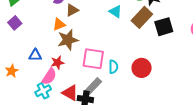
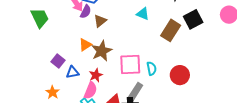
brown rectangle: (142, 17) -> (171, 30), moved
purple square: (15, 23) -> (58, 61), moved
orange triangle: (59, 24) -> (85, 45), moved
red circle: (142, 68) -> (180, 75), moved

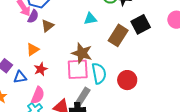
cyan triangle: (143, 14) -> (90, 19), turned -32
brown star: (102, 51) -> (82, 53), moved, turned -30
cyan semicircle: (151, 68) -> (99, 73), size x1.5
red star: (96, 75) -> (41, 69), moved

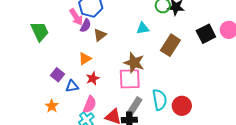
black square: (141, 24) -> (206, 34), moved
cyan semicircle: (99, 73) -> (160, 100), moved
red circle: (127, 80) -> (182, 106), moved

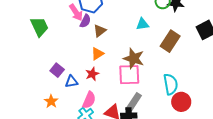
orange triangle: (85, 59) -> (98, 54), moved
cyan semicircle: (160, 100) -> (171, 84), moved

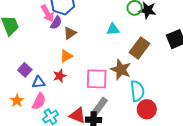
brown star: (134, 58) -> (121, 70), moved
pink semicircle: (89, 100) -> (39, 101), moved

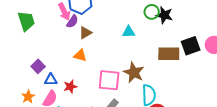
brown rectangle: (139, 48) -> (169, 54), moved, turned 50
orange triangle: (66, 56) -> (80, 55), turned 40
red star: (60, 76) -> (70, 87), moved

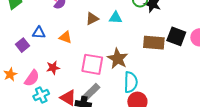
brown triangle: (85, 33) -> (92, 19), moved
black square: (191, 46) -> (176, 36), turned 36
blue triangle: (51, 80) -> (39, 33), moved

